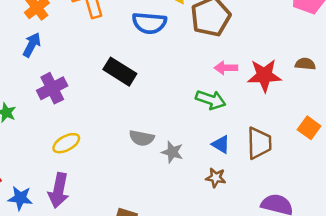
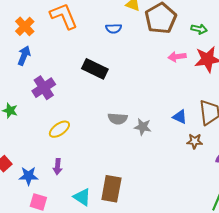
blue semicircle: (149, 23) -> (114, 29), size x0.6
green arrow: (211, 100) -> (199, 29), moved, size x0.7
brown star: (216, 178) -> (195, 141), moved
purple arrow: (59, 190) -> (58, 167), size x0.6

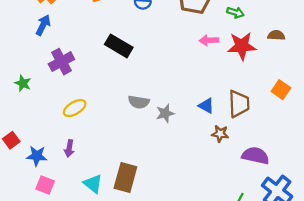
gray star: (143, 127) -> (165, 113), turned -30

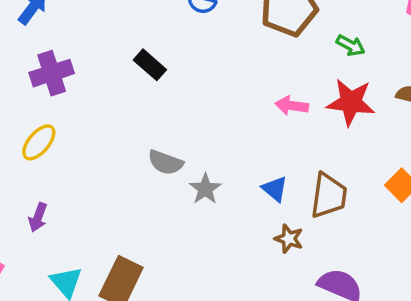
pink arrow: (209, 40) -> (292, 106), moved
black rectangle: (119, 46) -> (150, 65), size x0.7
yellow ellipse: (75, 108) -> (39, 142), moved, turned -30
gray star: (165, 113) -> (205, 189), turned -30

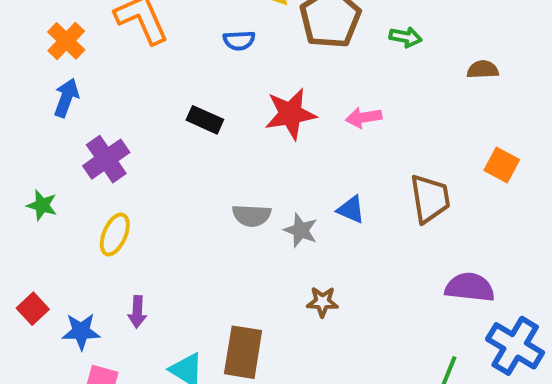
red star: (351, 102) -> (290, 114), moved
blue triangle: (275, 189) -> (351, 210), moved
brown star: (289, 239) -> (322, 302), moved

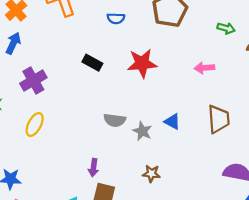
green arrow: (405, 37) -> (226, 28), moved
pink arrow: (364, 117) -> (204, 68), moved
purple arrow: (137, 312) -> (93, 168), moved

